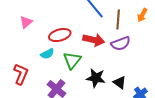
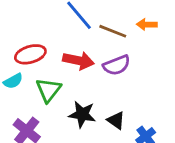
orange arrow: (142, 15) -> (147, 24), turned 64
brown line: (118, 19) -> (113, 31), turned -72

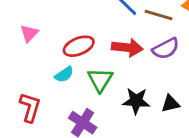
black triangle: (116, 120) -> (171, 104), turned -42

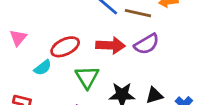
cyan semicircle: (64, 74) -> (43, 68), moved

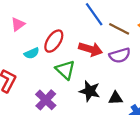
red ellipse: (65, 47) -> (54, 41), turned -45
green triangle: (87, 77) -> (65, 70), turned -30

